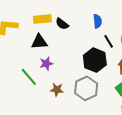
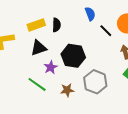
black semicircle: (62, 24) -> (56, 25), turned -112
black hexagon: (95, 60) -> (73, 56), moved

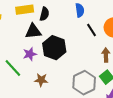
black triangle: (39, 48) -> (33, 31), moved
gray hexagon: (95, 82) -> (84, 83), moved

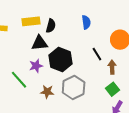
black line: (91, 30) -> (97, 54), moved
gray hexagon: (84, 83) -> (74, 87), moved

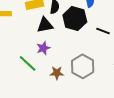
black line: (97, 54) -> (103, 31), turned -32
black hexagon: (60, 60) -> (75, 19), moved

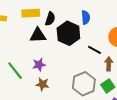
purple star: (43, 48) -> (39, 65), moved
gray hexagon: (83, 66) -> (84, 84), moved

